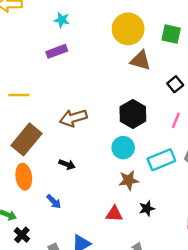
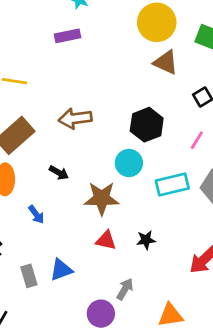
brown star: (129, 180) -> (102, 198), moved, size x1.4

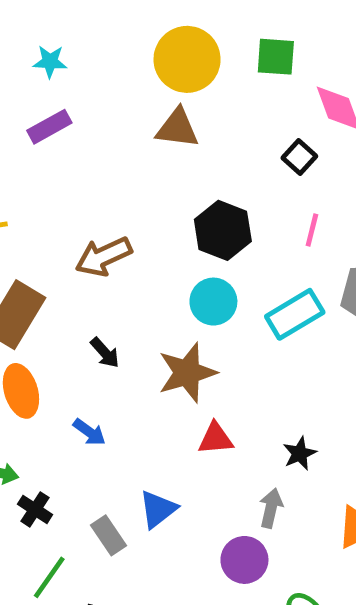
brown triangle: (166, 62) -> (177, 128), moved
black arrow: (59, 173) -> (105, 353), turned 36
black star: (146, 240) -> (300, 453), moved

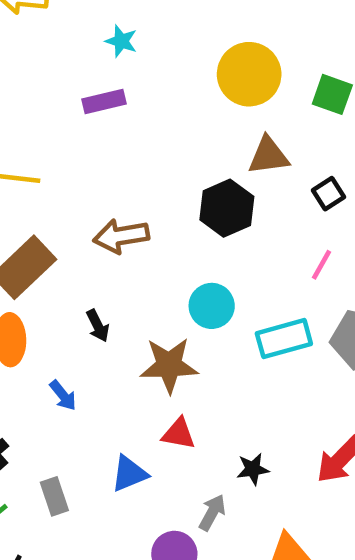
brown triangle: (177, 128) -> (269, 156), moved, turned -30
black hexagon: (223, 230) -> (227, 208), moved
blue triangle: (158, 509) -> (129, 474), moved

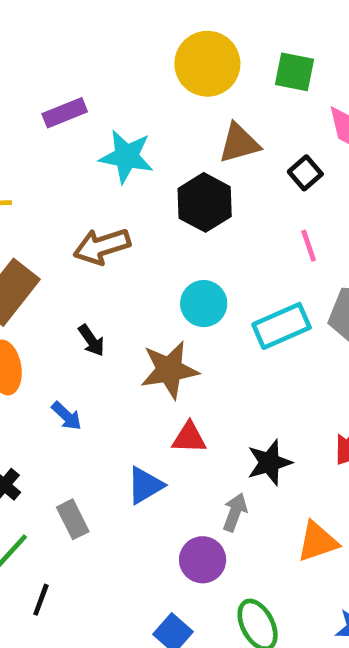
cyan star: (121, 41) -> (126, 157), moved, size x1.6
pink line: (321, 265) -> (309, 246), turned -40
black star: (253, 469) -> (269, 462), size x1.4

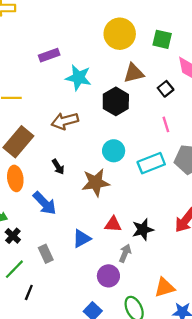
blue arrow: (67, 416) -> (45, 203), size x1.6
red triangle: (189, 438) -> (113, 224), moved
orange triangle: (317, 542) -> (164, 288), moved

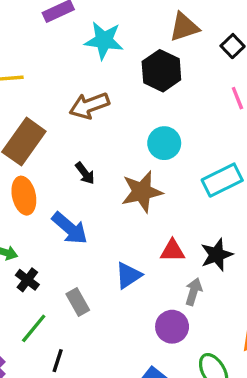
cyan rectangle: (151, 163) -> (222, 180), moved

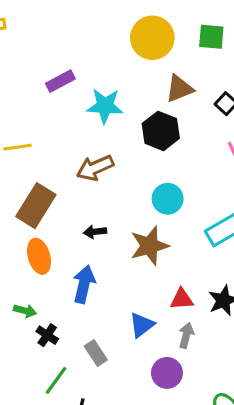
black arrow: (85, 173) -> (95, 232), turned 125
blue arrow: (70, 228) -> (84, 284), turned -114
gray arrow: (194, 292) -> (186, 335), moved
purple circle: (172, 327) -> (167, 373), moved

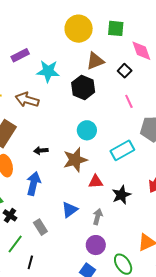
brown arrow: (95, 168) -> (27, 100), moved, turned 40
red triangle: (182, 299) -> (96, 182), moved
purple circle: (167, 373) -> (96, 245), moved

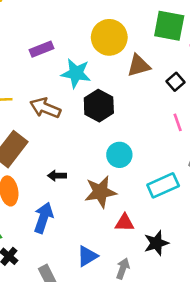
green square: (116, 28) -> (169, 26), size x1.4
yellow circle: (79, 29) -> (109, 37), moved
black hexagon: (83, 87) -> (99, 106), moved

